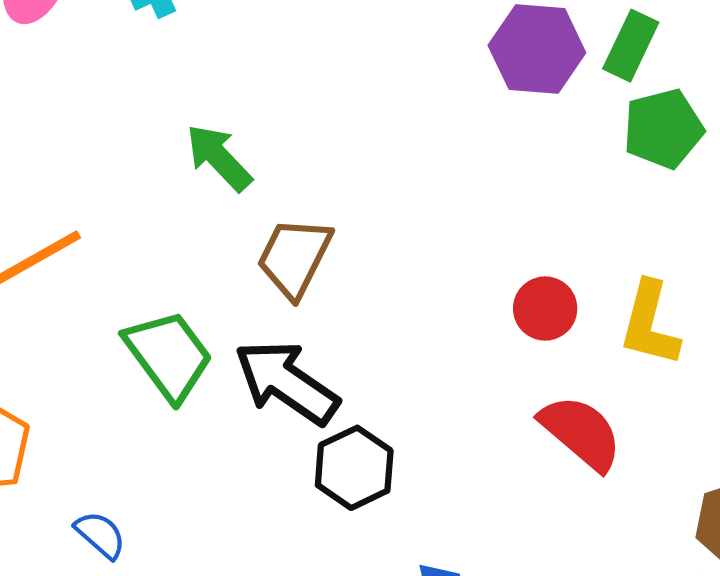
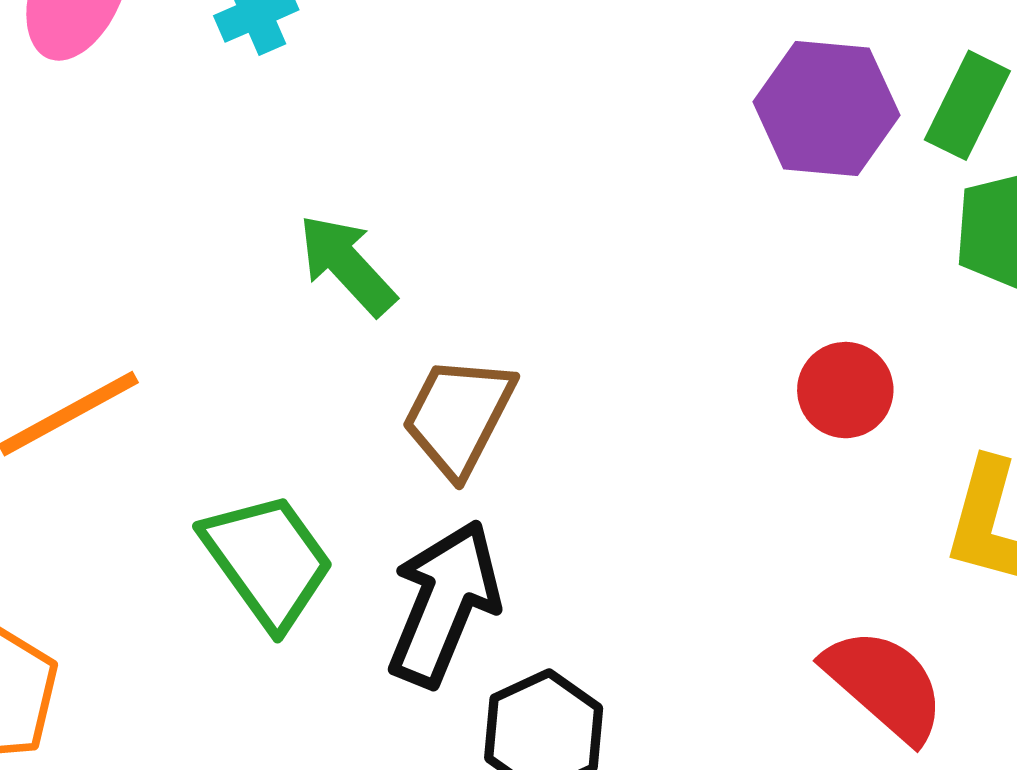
red circle: (545, 309) -> (845, 390), moved
black arrow: (287, 382) -> (444, 603), turned 77

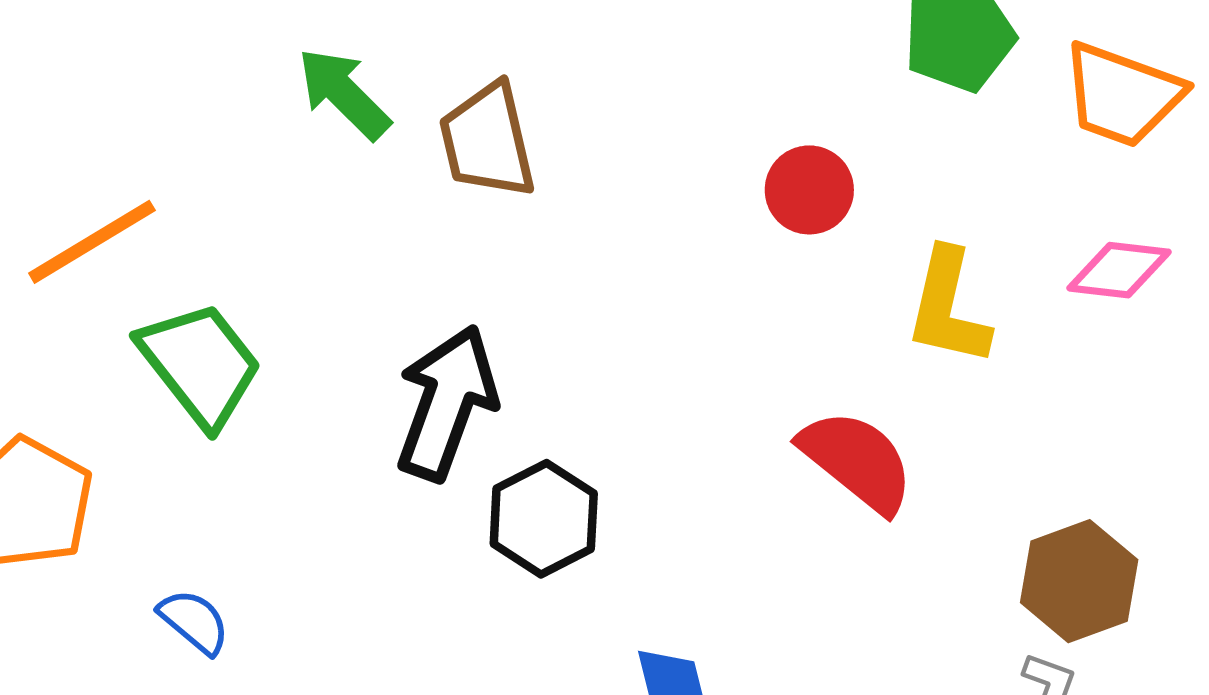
brown trapezoid: (458, 416) -> (487, 141), moved, turned -38
green trapezoid: (268, 560) -> (200, 364), moved

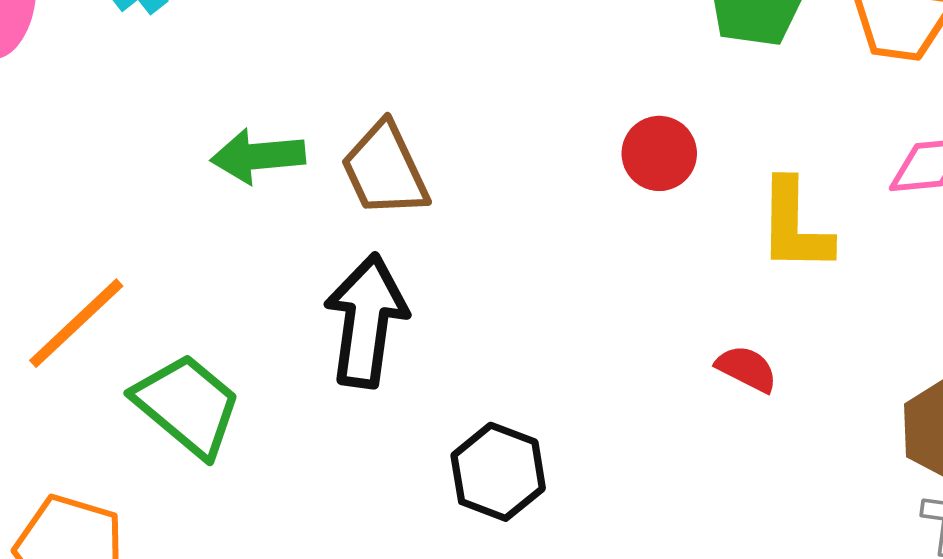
green arrow: (344, 93) -> (258, 156), turned -38
black arrow: (447, 403) -> (366, 321), moved
red semicircle: (857, 461) -> (747, 369), size x0.6

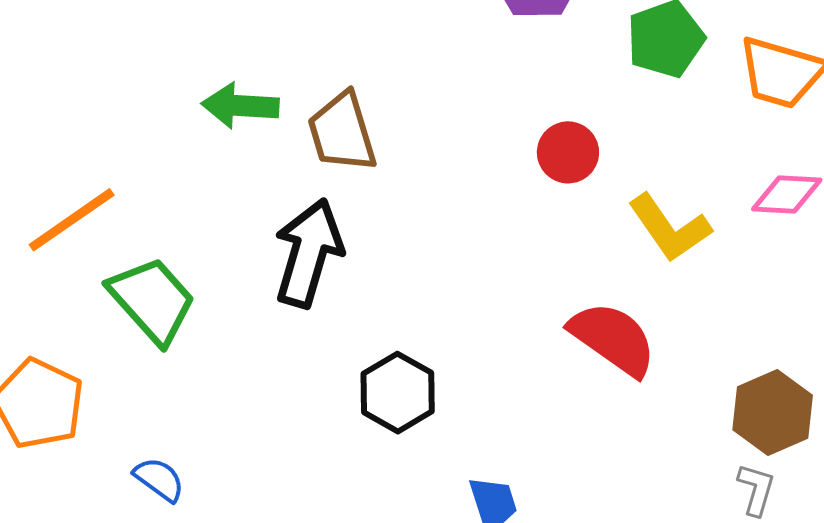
yellow L-shape: (795, 226) -> (670, 228), turned -44
red semicircle: (747, 369) -> (613, 339), size x1.8

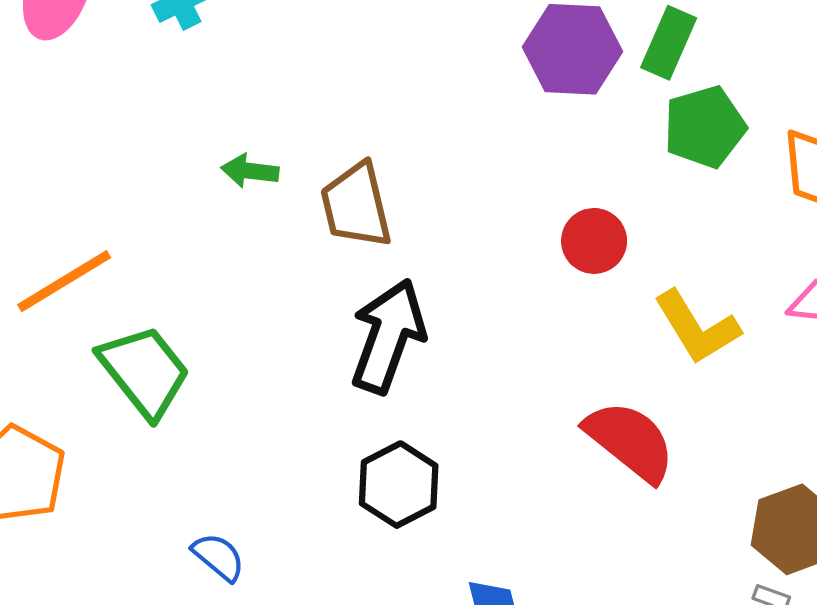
green arrow: (240, 106) -> (250, 171), size x0.7
black arrow: (308, 253) -> (388, 336), moved
blue semicircle: (159, 479) -> (219, 557), moved

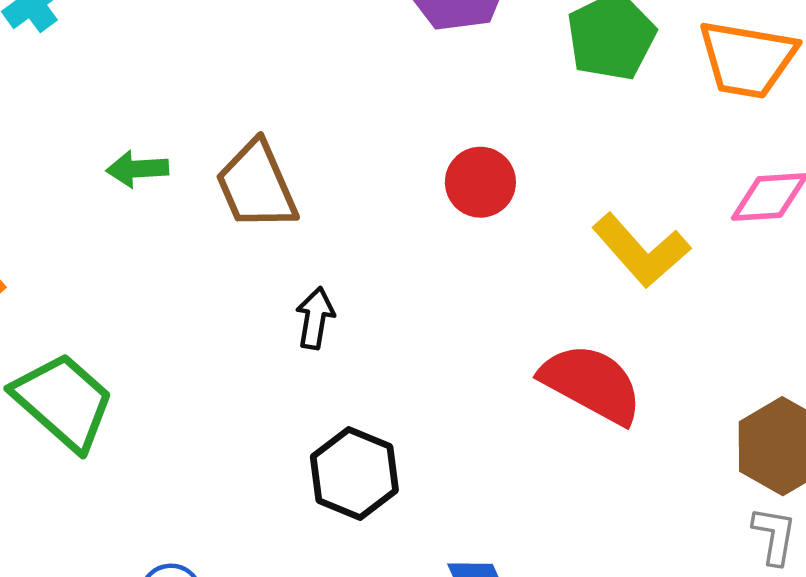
red circle: (594, 241) -> (480, 182), moved
black arrow: (388, 336) -> (315, 318), size x0.5

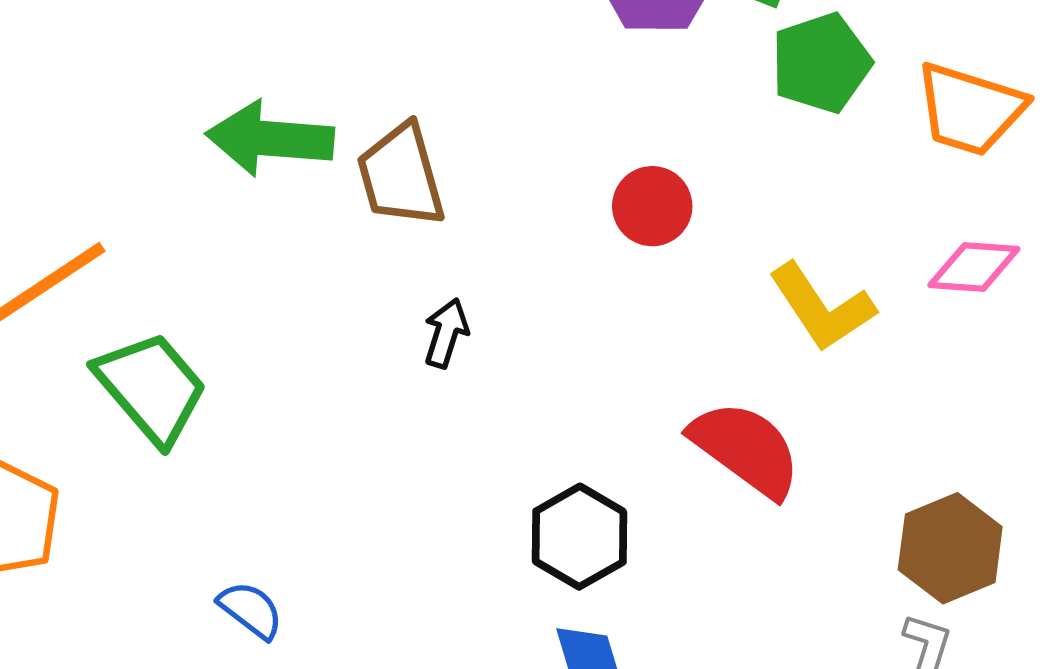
green arrow: (137, 169) -> (270, 139), size x1.8
black hexagon: (354, 473) -> (580, 537), moved

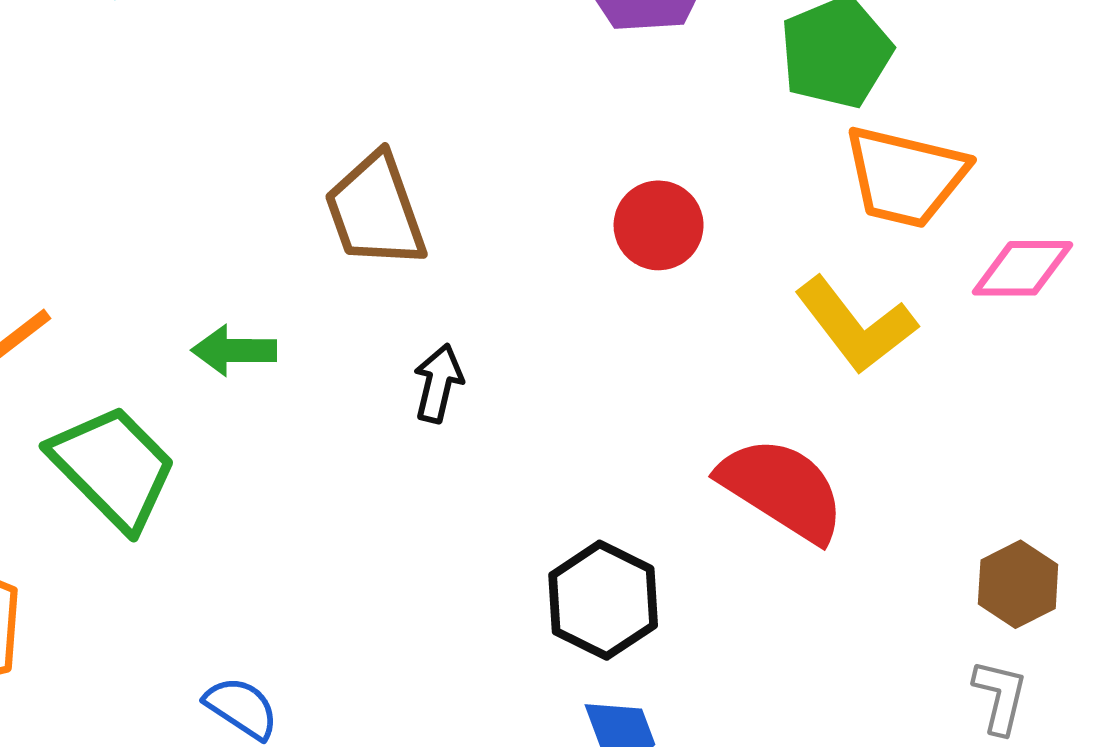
orange trapezoid: (970, 109) -> (905, 177), moved
green arrow: (270, 139) -> (234, 350), moved, size x0.6
brown hexagon: (950, 548) -> (1018, 584), size x0.7

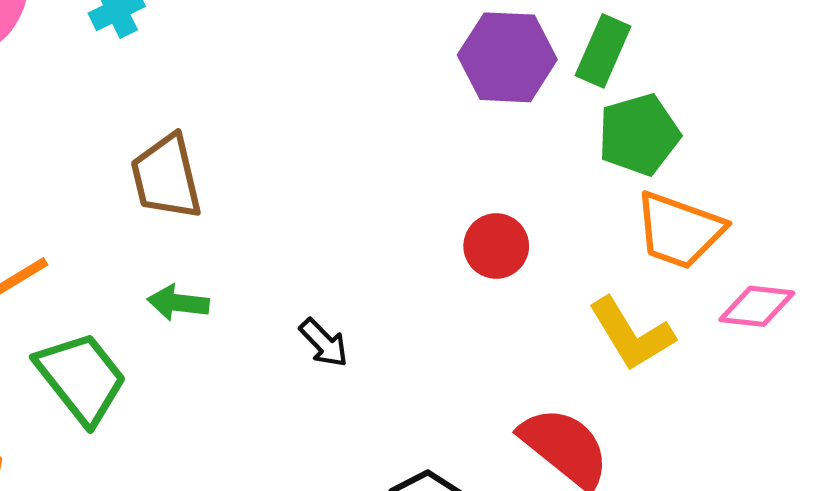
brown trapezoid: (375, 211) -> (166, 177), moved
black arrow: (438, 383) -> (324, 343), turned 116

